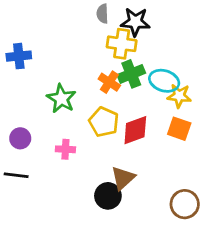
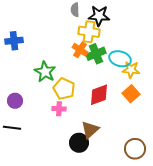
orange cross: (109, 82) -> (80, 50), moved
yellow pentagon: (104, 122) -> (64, 89), moved
orange square: (179, 129) -> (131, 94), turned 30
pink cross: (65, 149) -> (59, 109), moved

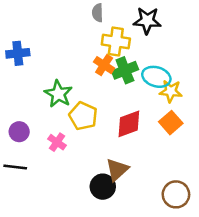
black star: (99, 16) -> (147, 21), moved
pink cross: (59, 109) -> (57, 142), moved, turned 32

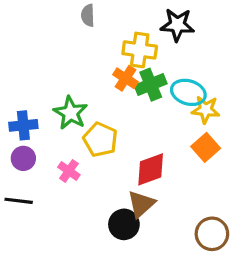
gray semicircle: (98, 13) -> (88, 15), moved
blue cross: (18, 53) -> (23, 125), moved
red diamond: (129, 124) -> (151, 169), moved

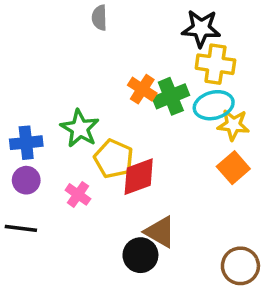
yellow cross: (140, 50) -> (215, 64), moved
cyan ellipse: (188, 92) -> (214, 105), turned -32
red diamond: (151, 169) -> (139, 177), moved
brown triangle: (141, 204) -> (160, 232), turned -48

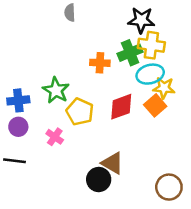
orange cross: (142, 89) -> (100, 63), turned -30
green cross: (171, 96) -> (130, 53), moved
orange square: (233, 168) -> (155, 105), moved
red diamond: (139, 177) -> (121, 107), moved

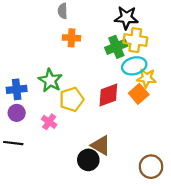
orange cross: (100, 63) -> (72, 38), moved
yellow pentagon: (80, 112) -> (72, 99), turned 30

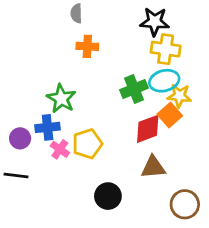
green cross: (116, 47) -> (134, 89), moved
blue cross: (17, 89) -> (48, 127), moved
red diamond: (108, 95) -> (148, 129), moved
yellow pentagon: (72, 99) -> (87, 144), moved
brown triangle: (101, 145) -> (153, 167), moved, turned -35

